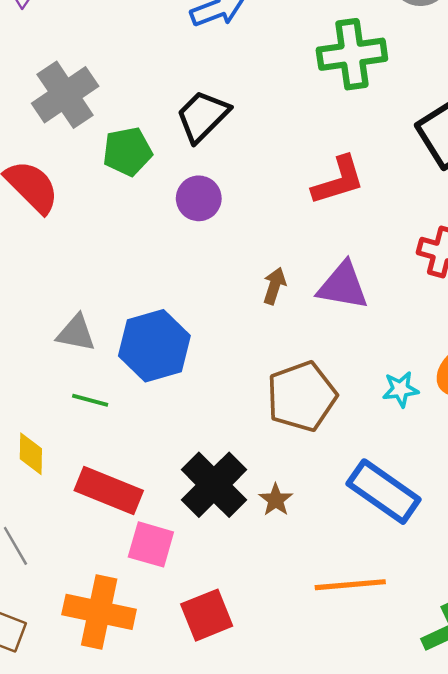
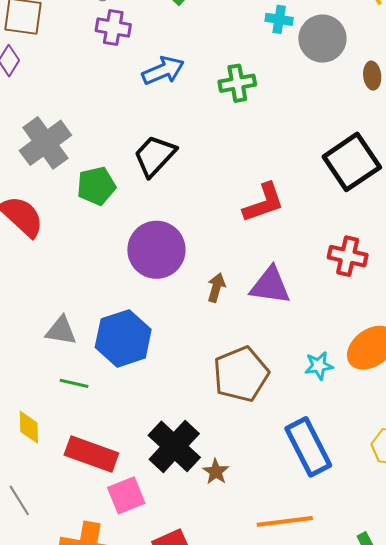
green cross: (352, 54) -> (237, 83), moved, size x0.7
purple circle: (199, 198) -> (156, 250), moved, size x1.6
blue rectangle: (384, 492) -> (308, 447), turned 30
brown star: (276, 500) -> (216, 472), moved
pink square: (151, 544) -> (126, 495), turned -36

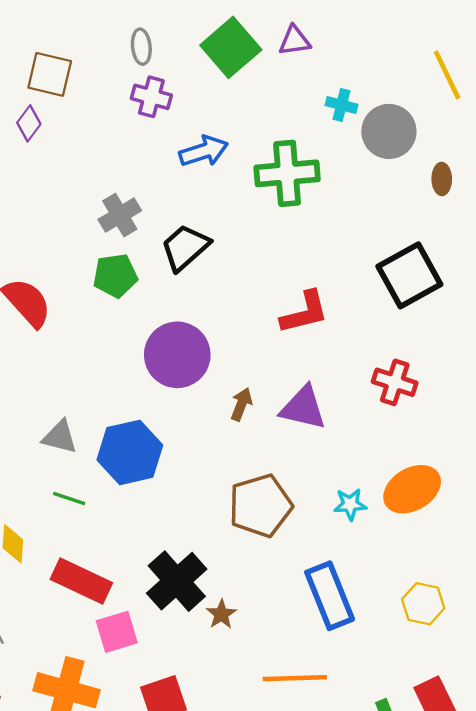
green cross: (237, 83) -> (287, 173), size x1.5
gray cross: (45, 143) -> (120, 215), moved, size x0.7

